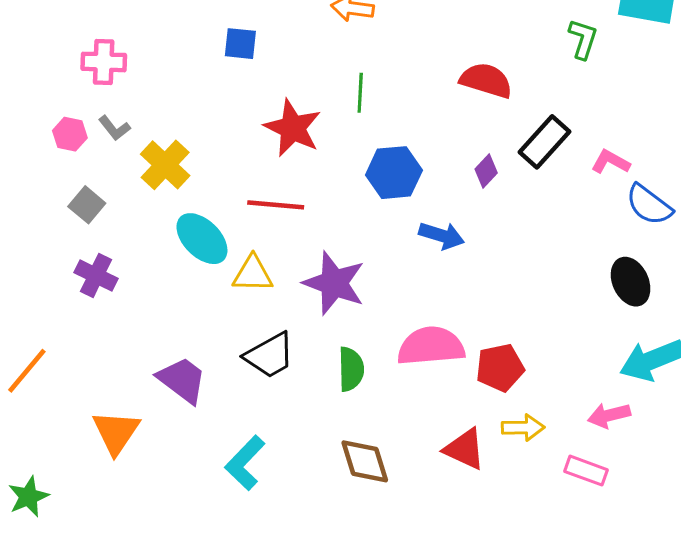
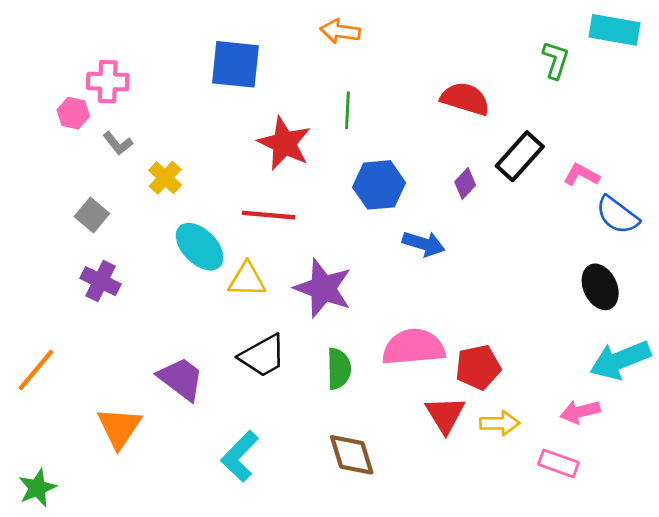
blue square: (240, 44) -> (235, 64), size x1.6
pink hexagon: (70, 134) -> (73, 113), moved
yellow cross: (165, 165) -> (165, 178), size x0.7
red triangle: (465, 449) -> (445, 415), moved, turned 33

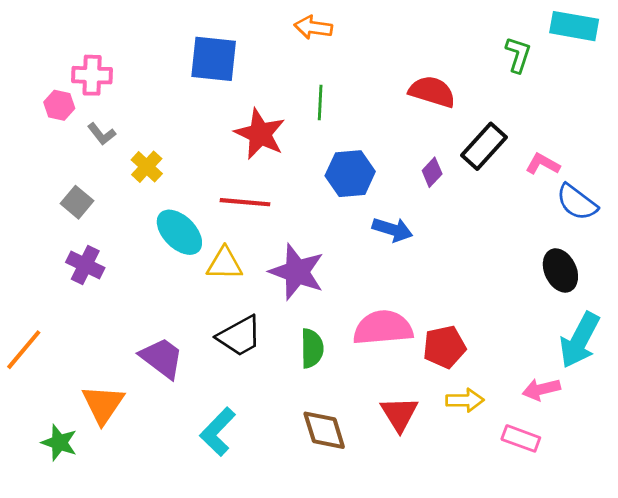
cyan arrow: (620, 360) -> (580, 340), turned -40
red triangle: (445, 415) -> (399, 414), moved
green star: (37, 488) -> (59, 443), moved, turned -30

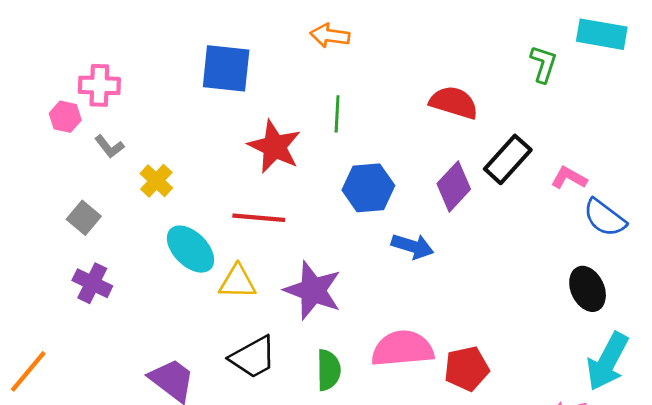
purple diamond: (432, 172) -> (454, 186), size x1.6

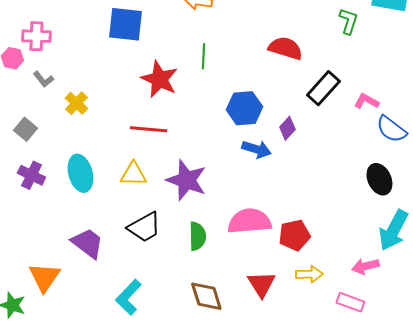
purple diamond: (454, 186) -> (287, 128), moved, size x0.7
blue hexagon: (368, 188) -> (244, 108), moved
cyan ellipse: (190, 249) -> (80, 173), moved, turned 30

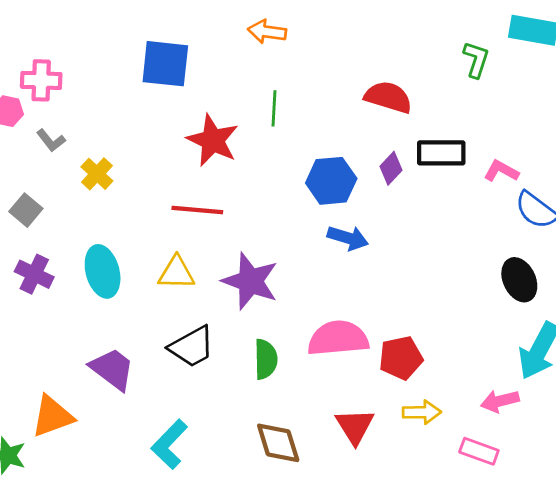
black rectangle: (323, 88) -> (441, 153), turned 48
purple diamond: (287, 128) -> (391, 168), moved
orange triangle: (44, 277) -> (52, 416), turned 36

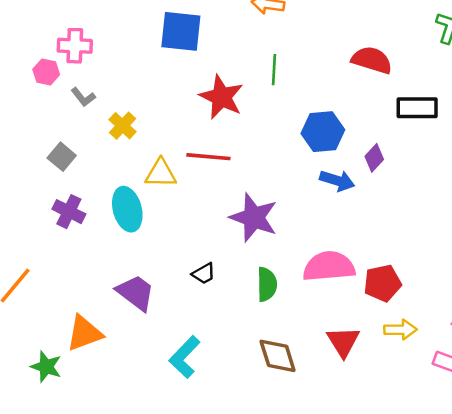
purple diamond: (391, 168) -> (374, 158), moved
yellow triangle: (176, 273) -> (161, 173), moved
black trapezoid: (192, 347) -> (204, 274), size x0.6

